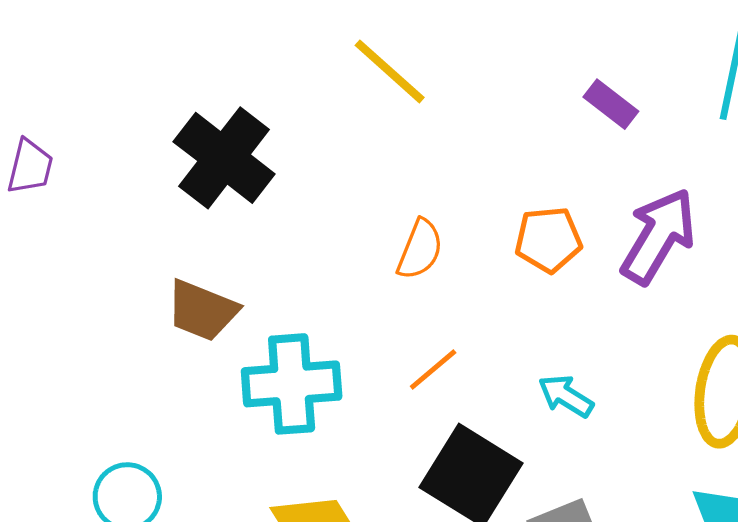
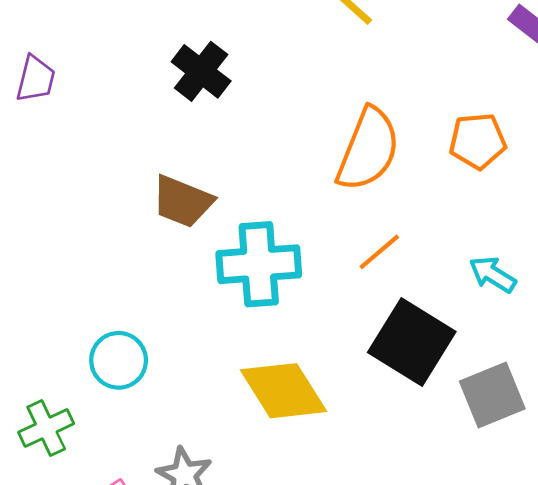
black cross: (224, 158) -> (201, 71), size x0.7
orange semicircle: (420, 249) -> (368, 149), size x1.6

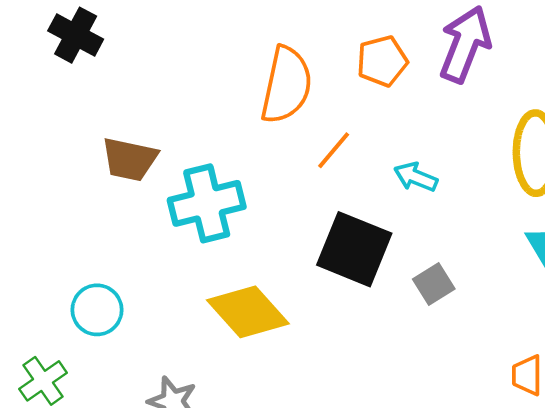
black cross: (201, 71) -> (76, 35), moved
orange line: (379, 252) -> (334, 150), moved
gray square: (492, 395) -> (434, 284), size x0.7

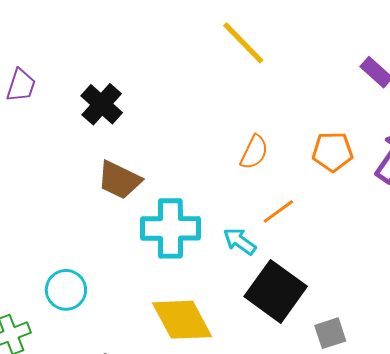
black cross: (76, 35) -> (102, 104), moved
orange semicircle: (286, 85) -> (254, 152), size x0.6
cyan arrow: (416, 177) -> (240, 241), moved

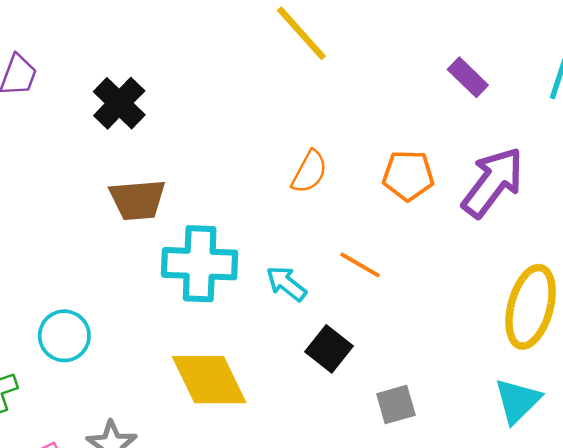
brown trapezoid: (119, 180) -> (138, 200), turned -33
orange line: (278, 211) -> (360, 265), moved, turned 64
black square: (276, 291) -> (329, 349), size x0.6

